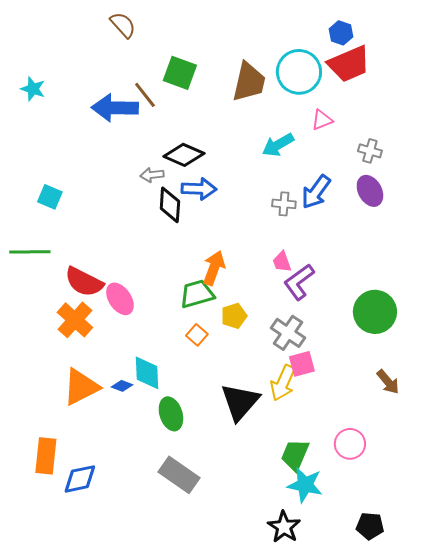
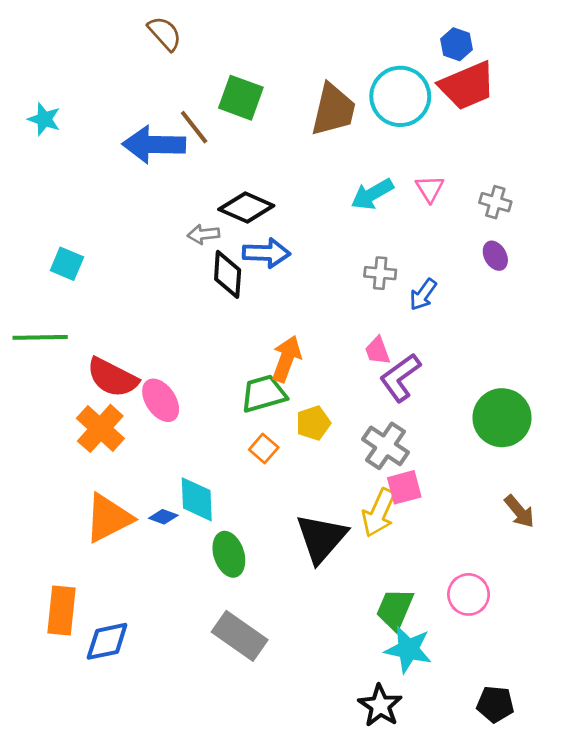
pink triangle: (322, 120) -> (430, 189), moved, turned -40
purple ellipse: (370, 191) -> (495, 256), size x0.7
blue arrow: (316, 192) -> (423, 295), moved, size x0.7

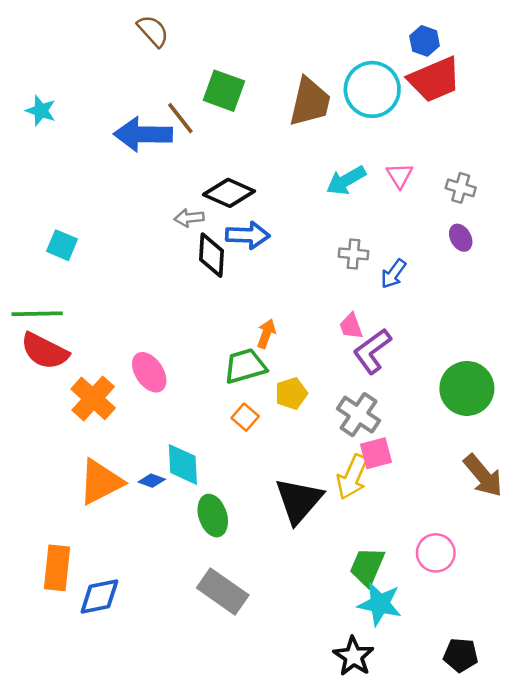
orange arrow: (286, 359) -> (266, 334), size x0.7
red semicircle: (112, 378) -> (45, 351), moved
brown arrow: (519, 511) -> (483, 476), size x1.4

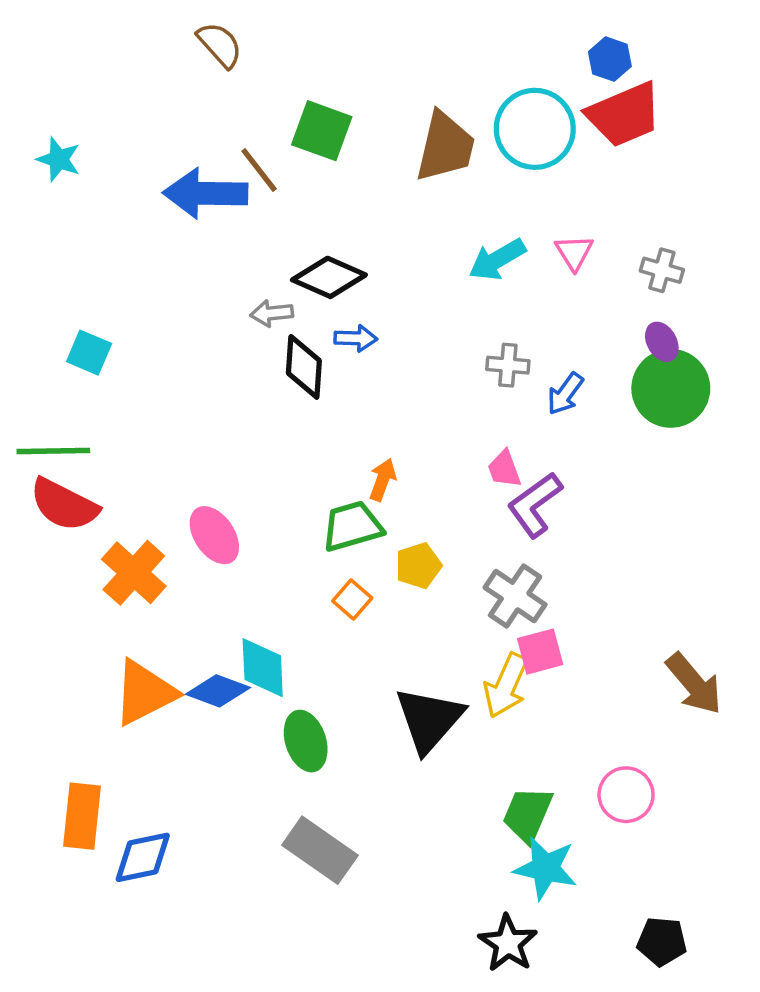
blue arrow: (248, 235) -> (356, 338), size x0.7
green circle: (467, 388) -> (671, 388), moved
blue diamond: (152, 481) -> (218, 691), size x1.6

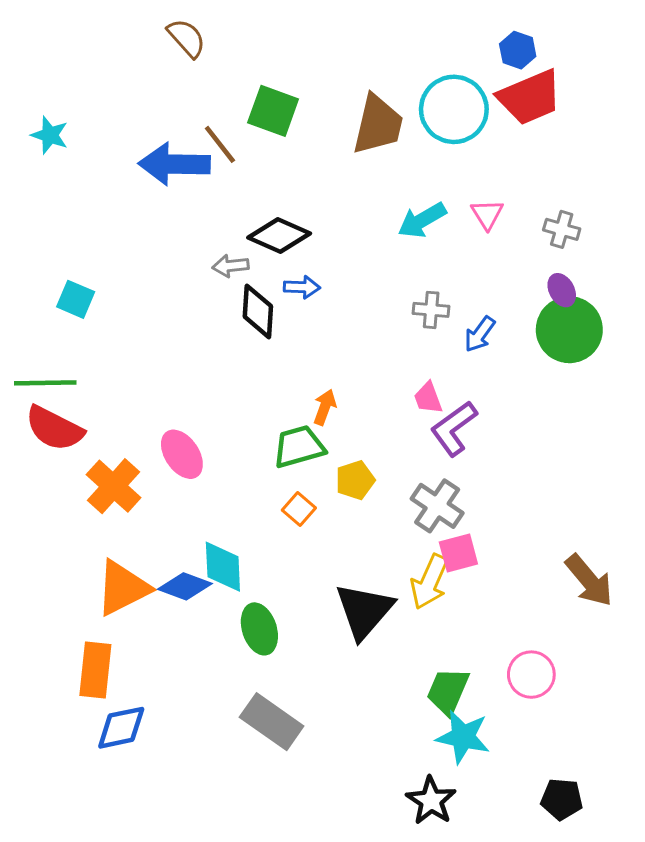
orange rectangle: (82, 816) -> (95, 670), moved

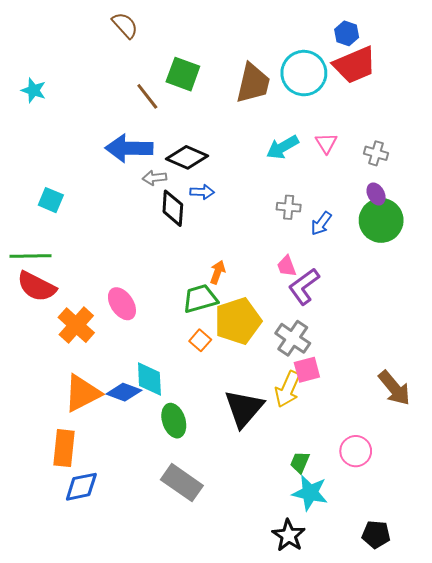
blue arrow: (174, 164) -> (129, 148), moved
yellow pentagon: (355, 480) -> (238, 321), size x1.8
green trapezoid: (448, 691) -> (300, 462), size x0.7

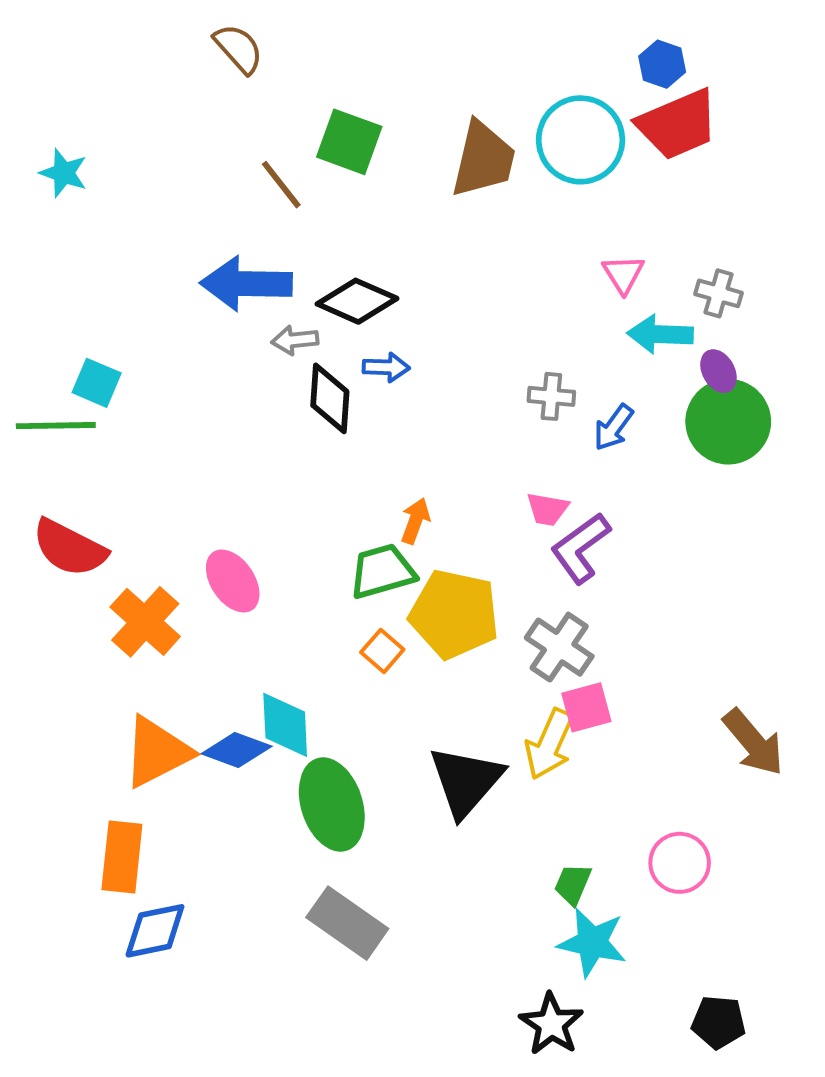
cyan arrow: (283, 147) -> (660, 334), moved, turned 32
green line: (30, 256) -> (56, 426), moved
pink trapezoid: (287, 266) -> (547, 509), turned -60
yellow pentagon: (238, 321) -> (454, 614), turned 30
green ellipse: (174, 421) -> (332, 804), size x1.4

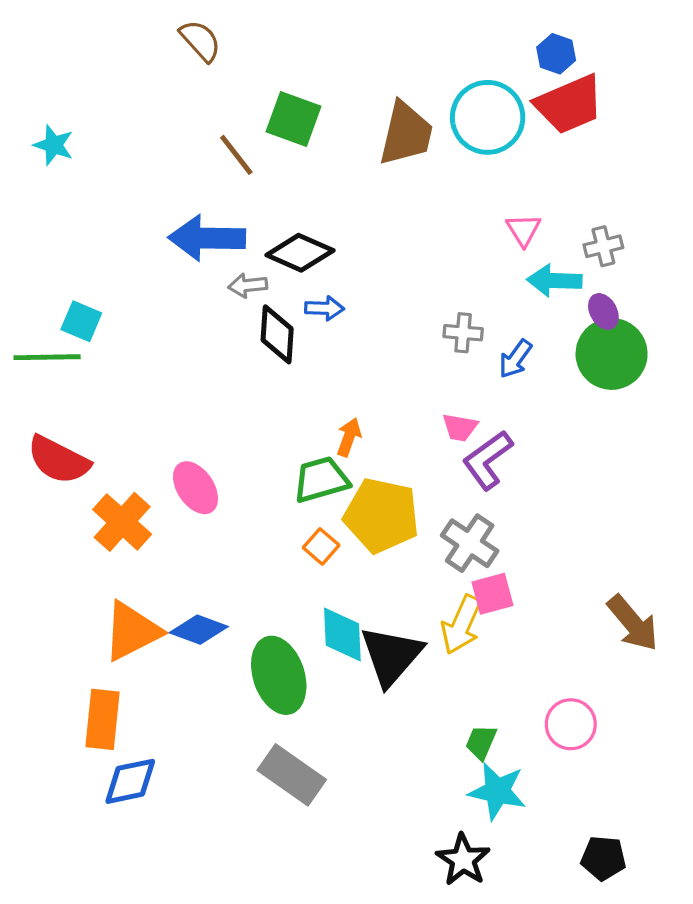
gray cross: (718, 293) -> (603, 246), turned -30
cyan diamond: (285, 725) -> (342, 635), moved

